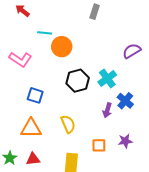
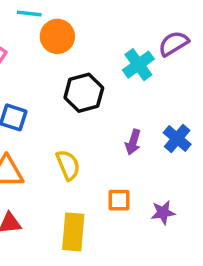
cyan cross: (107, 78) -> (138, 65), moved
blue cross: (125, 101) -> (177, 139), moved
purple star: (125, 141) -> (163, 213), moved

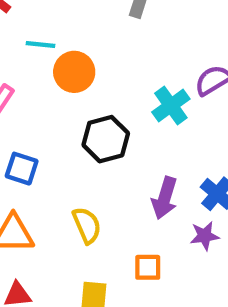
purple arrow: (133, 142) -> (165, 198), size x1.4
purple star: (163, 213) -> (205, 236), moved

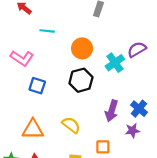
orange circle: (74, 72) -> (82, 48), moved
blue square: (22, 169) -> (37, 86), moved
yellow semicircle: (87, 225) -> (71, 125), turned -30

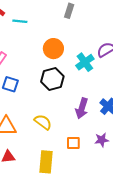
cyan line: (47, 31) -> (20, 21), moved
purple star: (132, 130) -> (102, 140), moved

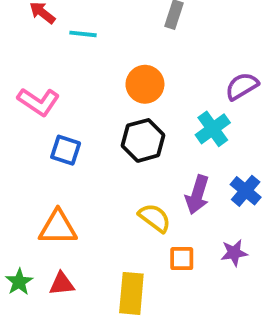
cyan cross: (85, 62) -> (213, 129), moved
yellow semicircle: (43, 122) -> (155, 218), moved

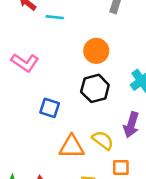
blue square: (66, 150) -> (50, 108), moved
orange triangle: (58, 228) -> (72, 147), moved

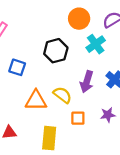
orange circle: (96, 51) -> (79, 19), moved

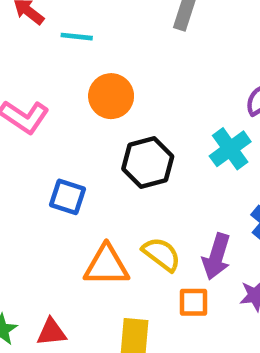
orange circle: (79, 19) -> (111, 96), moved
purple arrow: (87, 82) -> (216, 256), moved

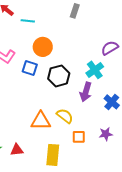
blue square: (68, 197) -> (30, 68), moved
purple arrow: (216, 256) -> (86, 92), moved

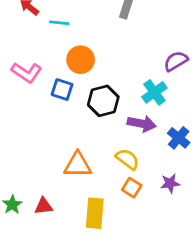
purple arrow: (86, 92) -> (142, 124), turned -96
yellow semicircle: (65, 116) -> (127, 159), moved
orange square: (79, 137) -> (132, 188), turned 32

